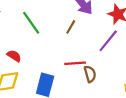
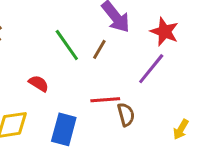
green line: (31, 23) -> (67, 45), moved
red semicircle: (14, 56) -> (39, 83), moved

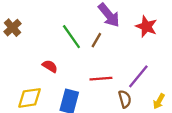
purple line: (151, 69) -> (138, 76), moved
brown semicircle: (126, 115) -> (125, 99), moved

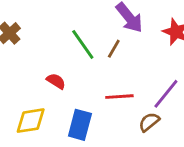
brown semicircle: (125, 99) -> (149, 122), turned -114

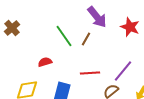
red semicircle: (56, 81) -> (45, 62), turned -48

